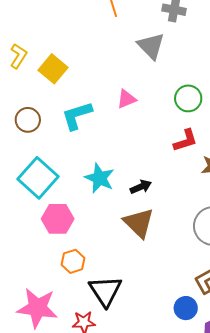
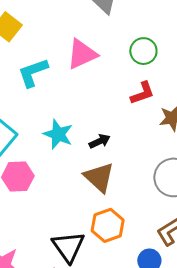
pink triangle: (127, 99) -> (82, 54), size x1.6
orange hexagon: (73, 261) -> (108, 225), moved, size x1.4

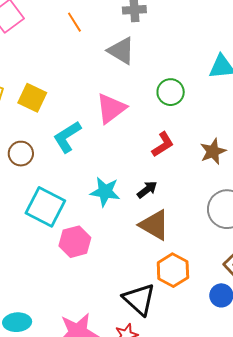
red L-shape: (142, 93) -> (163, 144), moved

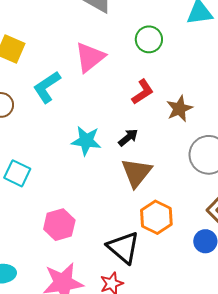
brown star: (213, 151) -> (179, 109), moved
cyan square: (45, 207) -> (17, 173), moved, size x0.7
brown triangle: (154, 225) -> (136, 173), turned 40
pink hexagon: (75, 242) -> (59, 225), moved

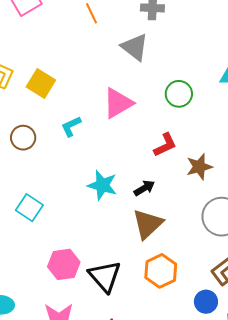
cyan L-shape: (47, 87) -> (71, 126), size x0.7
black triangle: (123, 247) -> (105, 276), moved

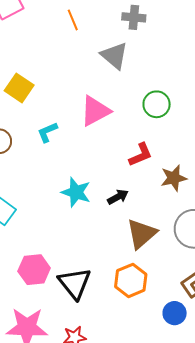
brown triangle: (148, 224) -> (142, 234), moved

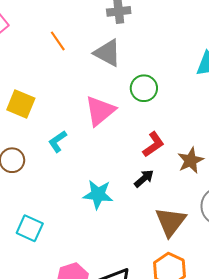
orange line: (73, 20) -> (58, 41), moved
green circle: (157, 104) -> (144, 88), moved
black arrow: (118, 197) -> (144, 178), moved

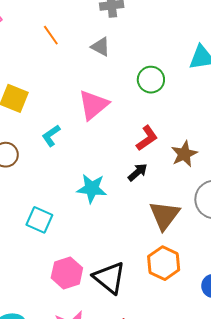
gray triangle: (107, 53) -> (101, 47), size x0.7
green circle: (144, 88) -> (151, 80), moved
cyan square: (30, 228) -> (39, 220), moved

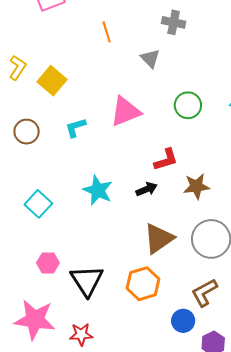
pink hexagon: (67, 273) -> (48, 263), size x0.7

